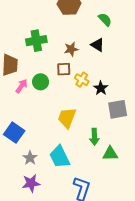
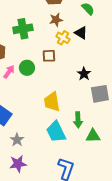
brown star: (71, 49) -> (56, 20), moved
yellow cross: (82, 80) -> (63, 38), moved
yellow trapezoid: (67, 118) -> (52, 102), turned -30
cyan trapezoid: (60, 157) -> (56, 132), moved

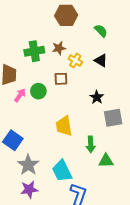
brown star: (56, 20) -> (59, 48), moved
black triangle: (81, 33) -> (101, 60), moved
cyan trapezoid: (56, 132) -> (62, 171), moved
gray star: (17, 140) -> (28, 165), size x1.5

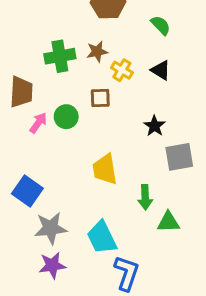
gray star: (28, 165) -> (51, 228), turned 30

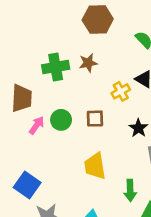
yellow cross: (122, 70) -> (121, 91), moved, turned 30
brown square: (100, 98) -> (95, 119), moved

